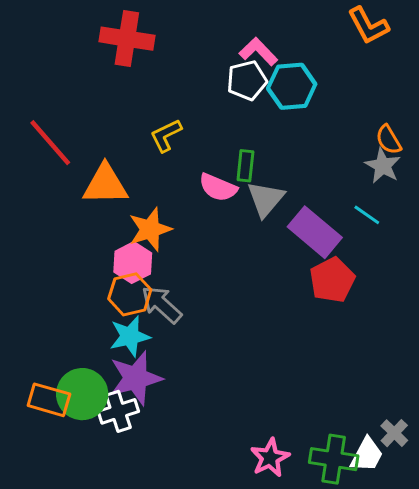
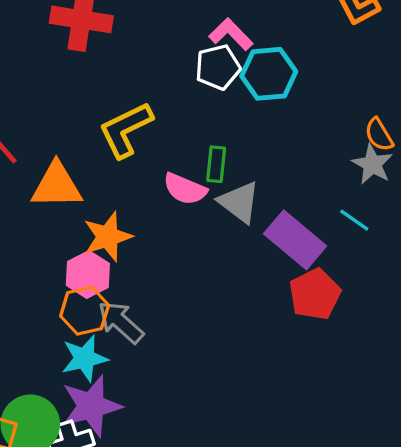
yellow L-shape: (166, 135) -> (126, 130), size x1.5
gray triangle: (266, 199) -> (239, 202), turned -33

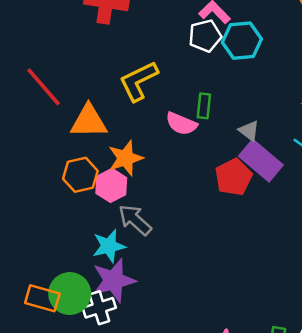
gray triangle: (239, 202) -> (249, 131), moved, size x0.7
red pentagon: (315, 294) -> (234, 177), moved
orange hexagon: (85, 311) -> (80, 175), moved

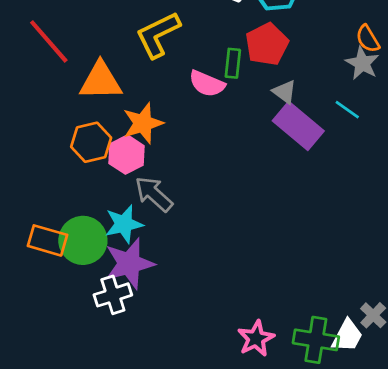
red pentagon: (234, 177) -> (267, 44), moved
green circle: (70, 294) -> (83, 240), moved
orange rectangle: (42, 298) -> (47, 240), moved

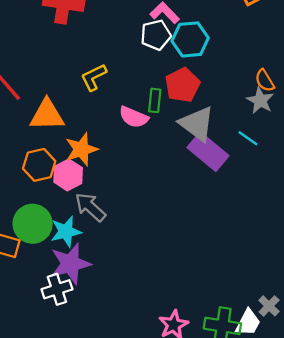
yellow L-shape: (158, 35) -> (94, 77), size x0.7
gray triangle: (285, 92) -> (197, 124), size x1.8
green circle: (83, 240) -> (33, 224), moved

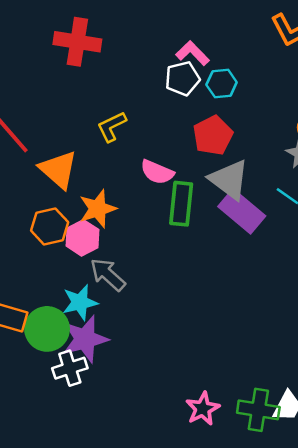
cyan hexagon: (190, 39) -> (222, 83), size x0.7
green rectangle: (155, 100) -> (181, 204), moved, size x1.6
orange triangle: (47, 115) -> (58, 170), turned 42
green circle: (33, 224) -> (47, 329), moved

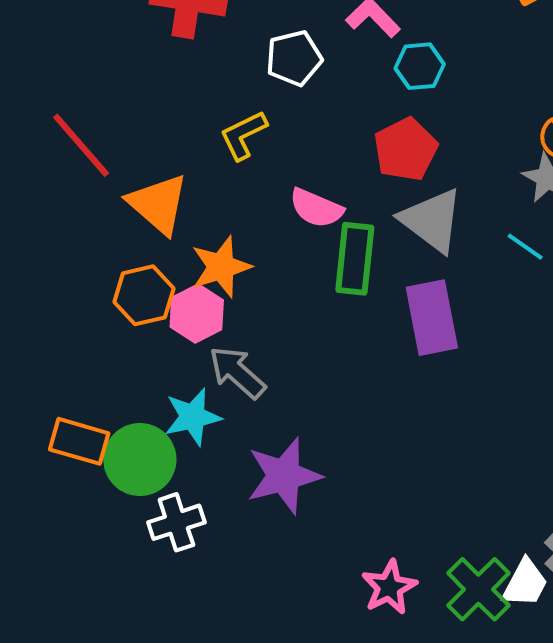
white pentagon: (182, 78) -> (294, 58), moved
purple rectangle: (242, 211) -> (432, 318), moved, turned 39
purple star: (85, 339) -> (284, 476), moved
green cross: (258, 410) -> (478, 589), turned 36

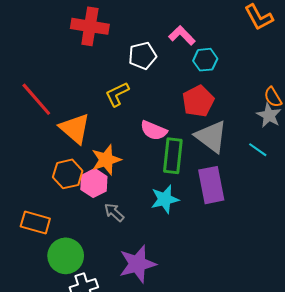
gray arrow: (237, 372) -> (114, 212), size x0.7
cyan star: (193, 417) -> (165, 199), moved
orange rectangle: (79, 441) -> (35, 223), moved

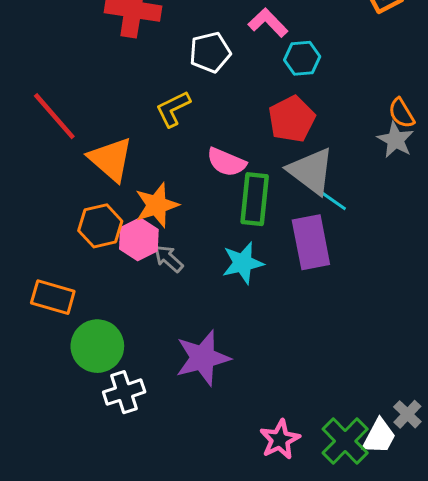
cyan line: (258, 150) -> (333, 201), moved
gray arrow: (114, 212) -> (169, 259), moved

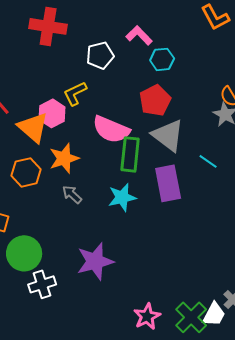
pink semicircle: (226, 162) -> (111, 129), size x1.4
cyan line: (333, 201) -> (208, 161), moved
pink hexagon: (139, 239) -> (52, 113), moved

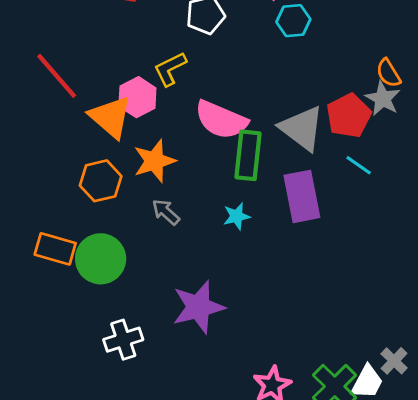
red pentagon: (155, 100) -> (349, 116), moved
cyan star: (122, 197) -> (237, 216), size x0.7
green circle: (24, 253) -> (101, 259), moved

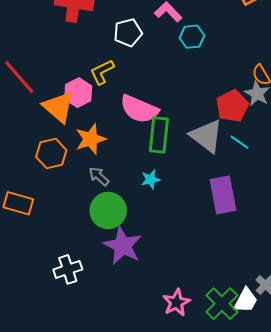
gray triangle: (302, 128) -> (206, 136), moved
purple rectangle: (302, 196) -> (223, 195), moved
green circle: (101, 259) -> (108, 210), moved
purple star: (198, 307) -> (123, 246), turned -30

